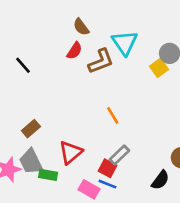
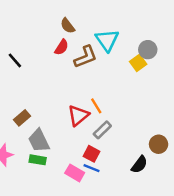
red triangle: (71, 152) -> (78, 115), moved
gray rectangle: (119, 155) -> (102, 130), moved
gray trapezoid: (31, 162) -> (39, 141), moved

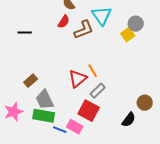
black line: (15, 60) -> (25, 33), turned -48
red square: (91, 154) -> (89, 111), size x1.5
green rectangle: (38, 160) -> (44, 116), size x1.5
blue line: (91, 168) -> (60, 130), moved

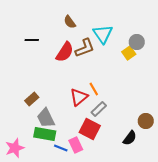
red semicircle: (64, 22) -> (65, 52), moved, size x1.5
black line: (25, 33) -> (32, 40), moved
pink star: (14, 112) -> (15, 148), moved
pink rectangle: (75, 127) -> (76, 145), turned 35

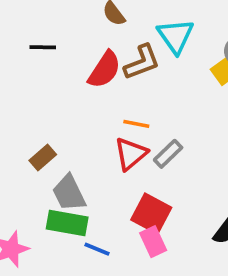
orange line: (94, 89) -> (136, 124), moved, turned -48
gray rectangle: (99, 109) -> (168, 154), moved
pink rectangle: (76, 145) -> (153, 242), moved

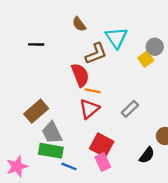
red semicircle: (104, 70) -> (80, 75), moved, turned -55
gray rectangle: (168, 154) -> (130, 109), moved
brown rectangle: (43, 158) -> (36, 111), size x1.5

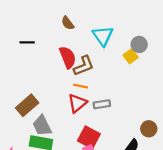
brown L-shape: (96, 54) -> (84, 66), moved
red semicircle: (80, 75) -> (68, 57), moved
gray rectangle: (130, 109) -> (102, 104), moved, turned 35

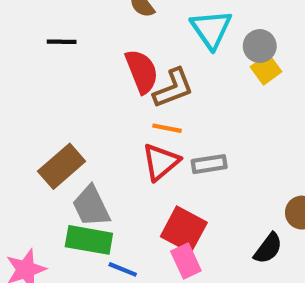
gray circle: (139, 44) -> (260, 46), moved

